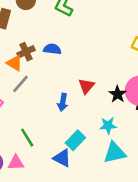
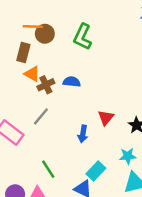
orange triangle: (15, 63) -> (32, 74), moved

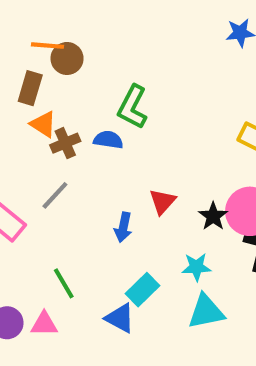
green L-shape: (83, 37) -> (133, 107), moved

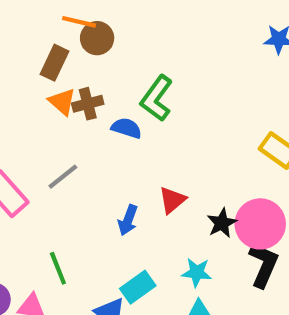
brown cross: (65, 143) -> (88, 104), moved

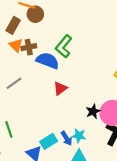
blue semicircle: (126, 128) -> (48, 61), size x1.5
red triangle: (172, 200) -> (60, 88), moved
blue arrow: (128, 220) -> (67, 138), moved, turned -56

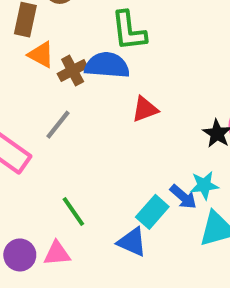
green L-shape: (64, 46) -> (129, 31), turned -30
brown cross: (29, 47) -> (73, 71), moved
red triangle: (60, 88) -> (145, 109), turned 32

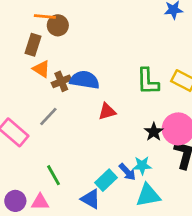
green L-shape: (129, 31) -> (148, 81), moved

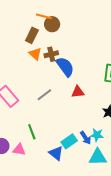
blue semicircle: (85, 80) -> (65, 67), turned 35
brown cross: (61, 81) -> (51, 54), moved
gray line: (48, 116) -> (44, 95), moved

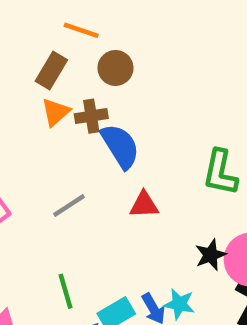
brown circle: (52, 24) -> (115, 68), moved
orange triangle: (35, 54) -> (56, 112), turned 32
green line: (32, 132) -> (66, 291), moved

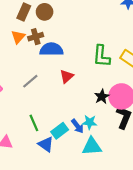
brown rectangle: (51, 71) -> (24, 12), moved
blue semicircle: (120, 146) -> (51, 49), turned -50
red triangle: (144, 205) -> (67, 76), turned -32

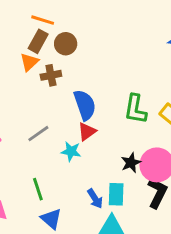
orange triangle: (18, 37) -> (29, 62), moved
blue semicircle: (51, 49) -> (85, 105), moved, turned 65
cyan star: (90, 122) -> (71, 151), moved
cyan rectangle: (60, 131) -> (116, 194), moved, turned -56

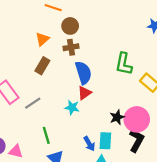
brown rectangle: (38, 41) -> (42, 66), moved
brown cross: (51, 75) -> (71, 47), moved
green L-shape: (135, 109) -> (124, 64), moved
gray line: (38, 134) -> (33, 103), moved

